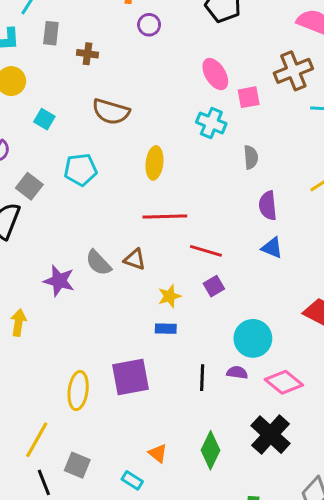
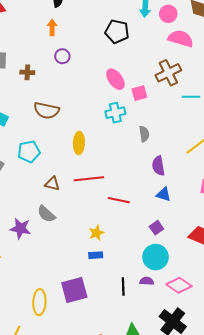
purple circle: (149, 25) -> (62, 56), moved
cyan cross: (211, 123) -> (115, 113), turned -30
brown triangle: (135, 259) -> (52, 184), moved
purple square: (214, 286) -> (156, 228), moved

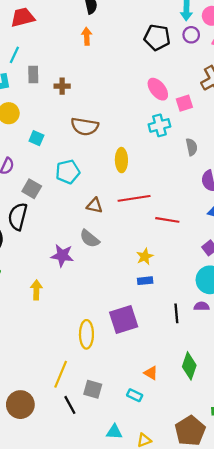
purple circle: (62, 56) -> (191, 35), moved

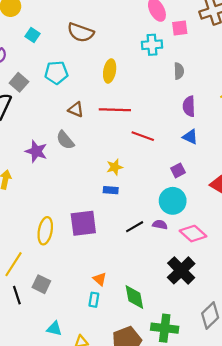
black line: (176, 313) -> (135, 227), turned 54
green diamond: (189, 366) -> (134, 297), moved, turned -40
cyan rectangle: (135, 395) -> (94, 300), moved, turned 64

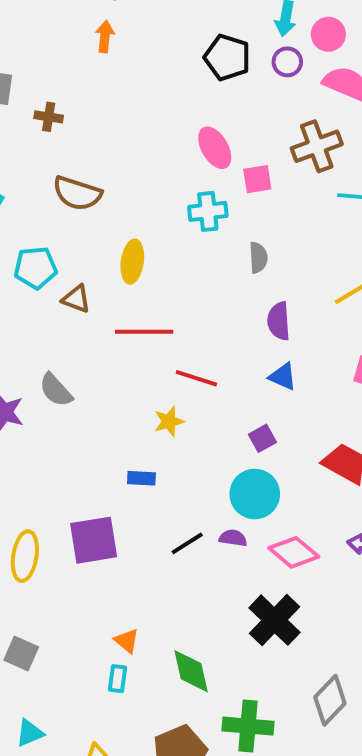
brown triangle: (76, 110) -> (76, 299), moved
yellow star: (115, 167) -> (169, 421), moved
cyan triangle: (54, 329) -> (30, 733), moved, turned -35

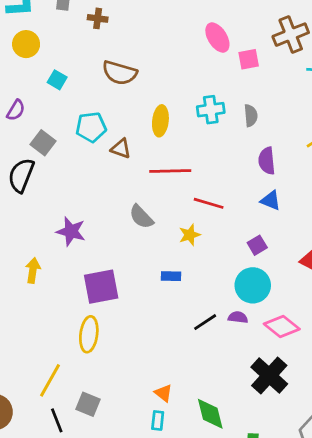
cyan cross: (208, 211) -> (211, 110), moved
gray semicircle: (56, 390) -> (141, 217), moved
purple square: (94, 540) -> (101, 287), moved

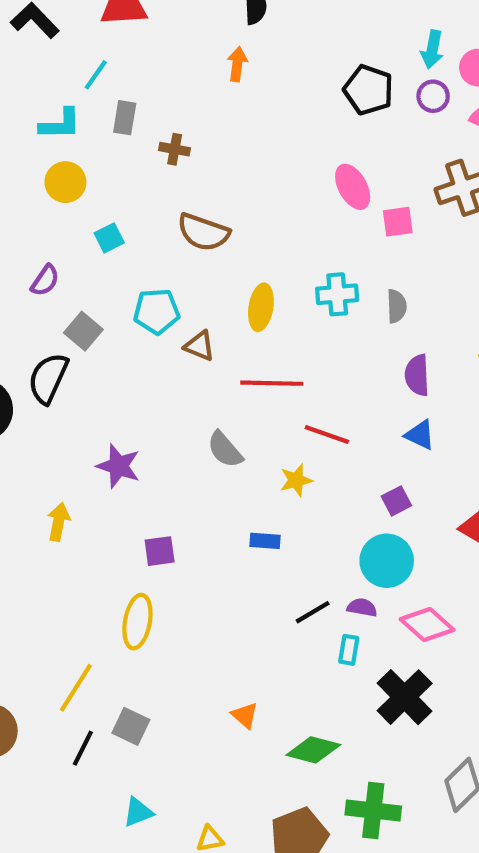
cyan square: (57, 80) -> (109, 238), turned 30
purple square: (101, 287) -> (160, 551), size x0.6
green diamond: (210, 414) -> (313, 750), turned -64
black line: (57, 420) -> (83, 748), turned 45
cyan rectangle: (158, 420) -> (349, 650), moved

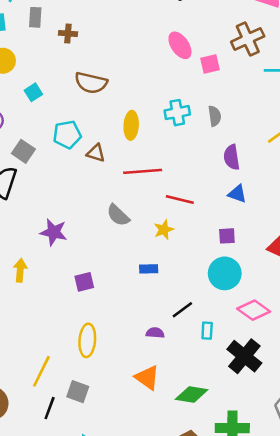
purple square: (396, 501) -> (227, 236), turned 30
purple semicircle: (362, 608) -> (155, 333), moved
yellow ellipse: (137, 622) -> (87, 340), moved
orange triangle: (245, 715) -> (147, 378), size x1.5

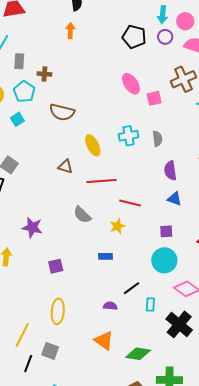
yellow ellipse: (131, 125) -> (93, 145), turned -30
cyan pentagon: (67, 134) -> (24, 92), moved, turned -30

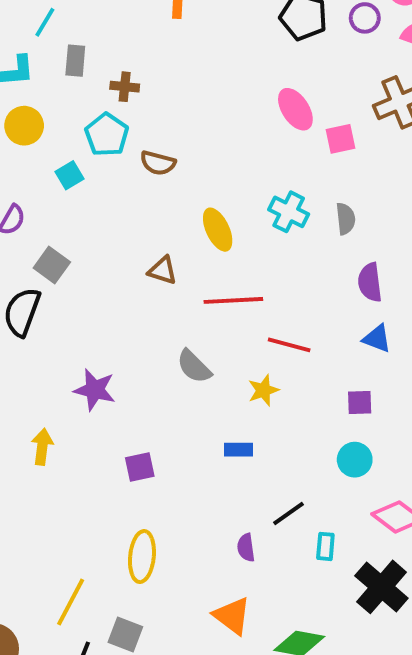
cyan pentagon: (24, 92) -> (107, 135), moved
brown semicircle: (62, 112) -> (158, 163), size x0.7
cyan cross: (129, 136) -> (289, 212), turned 36
cyan circle: (164, 260) -> (355, 460), size x0.7
purple semicircle: (110, 306) -> (246, 548), turned -104

